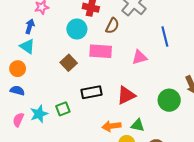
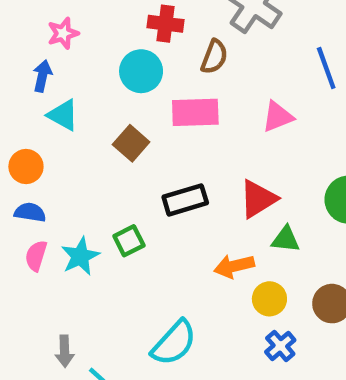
cyan triangle: (27, 46) -> (63, 115), moved
pink semicircle: (18, 120) -> (36, 256), moved
green triangle: (138, 125) -> (286, 239), moved

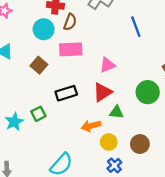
brown semicircle: (214, 57) -> (70, 22), moved
pink triangle: (278, 117) -> (107, 65), moved

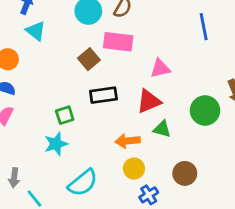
brown square: (39, 65) -> (89, 59), moved
cyan star: (14, 122) -> (56, 144), moved
yellow circle: (109, 142) -> (134, 169), moved

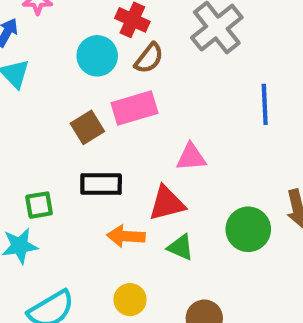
pink rectangle: (118, 42) -> (135, 108), turned -32
orange arrow: (128, 141) -> (126, 236), moved

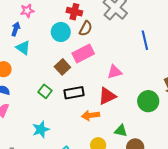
green square: (39, 205) -> (45, 91), moved, turned -32
green triangle: (180, 247) -> (121, 131), moved

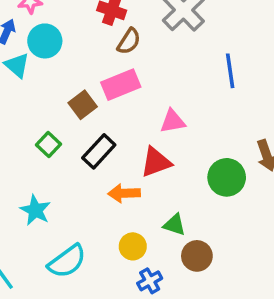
cyan circle: (61, 32) -> (45, 41), moved
black rectangle: (74, 93) -> (99, 151), turned -42
cyan star: (41, 129) -> (35, 210), turned -30

